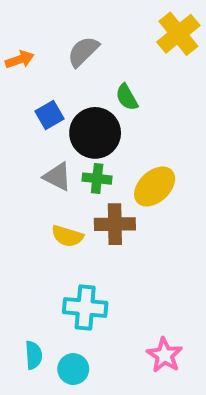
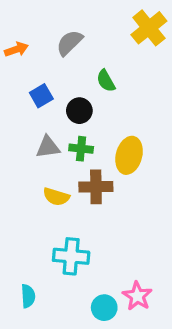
black circle: (95, 133) -> (79, 111), size x0.6
gray triangle: (57, 177) -> (48, 147), turned -35
yellow ellipse: (155, 186) -> (129, 155), turned -32
cyan circle: (73, 369) -> (104, 308), moved

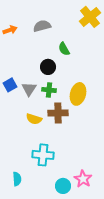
gray semicircle: (69, 43) -> (42, 26), turned 30
blue square: (41, 96) -> (10, 85), moved
gray triangle: (48, 147) -> (29, 89), turned -49

